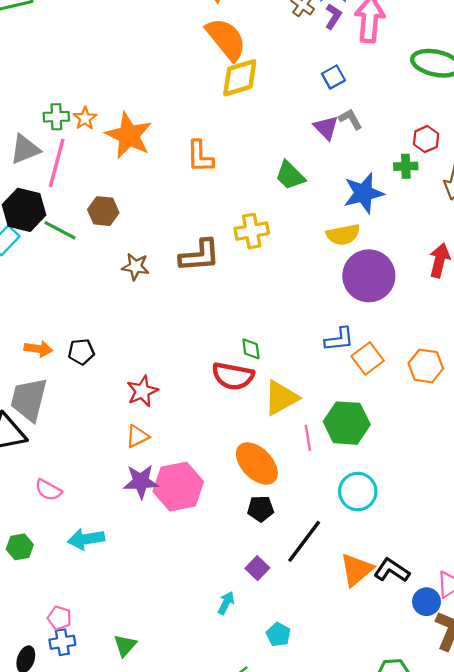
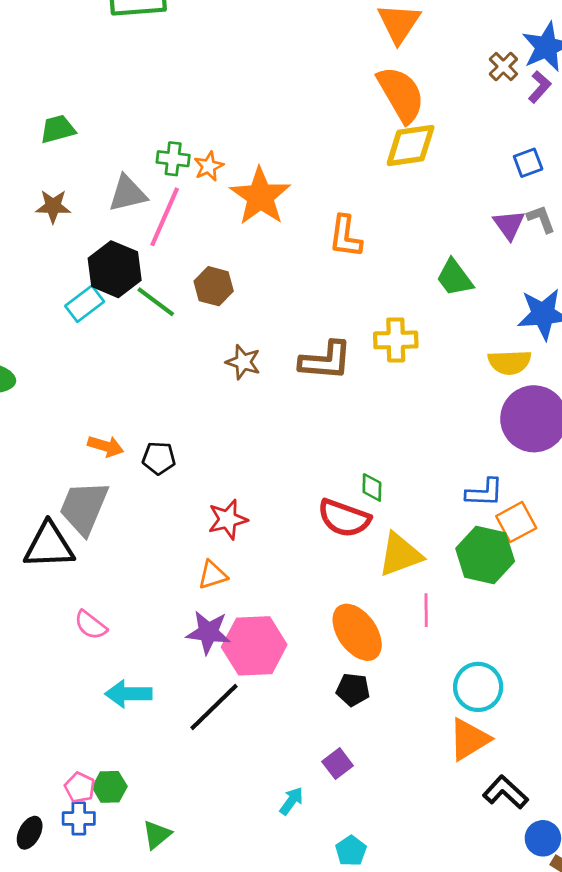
green hexagon: (347, 423) -> (485, 555), moved
black line: (304, 541) -> (214, 707), moved
green hexagon: (20, 547) -> (110, 787), moved
orange triangle: (357, 570) -> (469, 739), moved

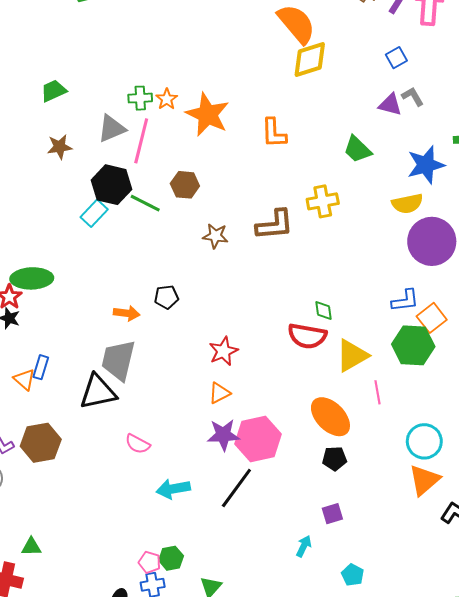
purple triangle: (509, 225) -> (390, 105), turned -30
black pentagon: (159, 458) -> (166, 297), moved
purple square: (338, 764) -> (332, 514), turned 30

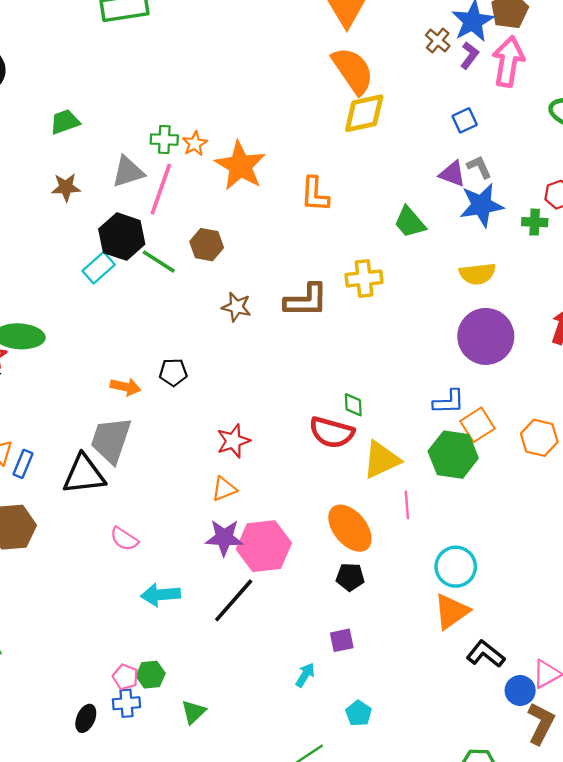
blue star: (426, 165) -> (482, 205), moved
yellow semicircle: (407, 204) -> (477, 274), moved
blue rectangle: (41, 367) -> (23, 464), moved

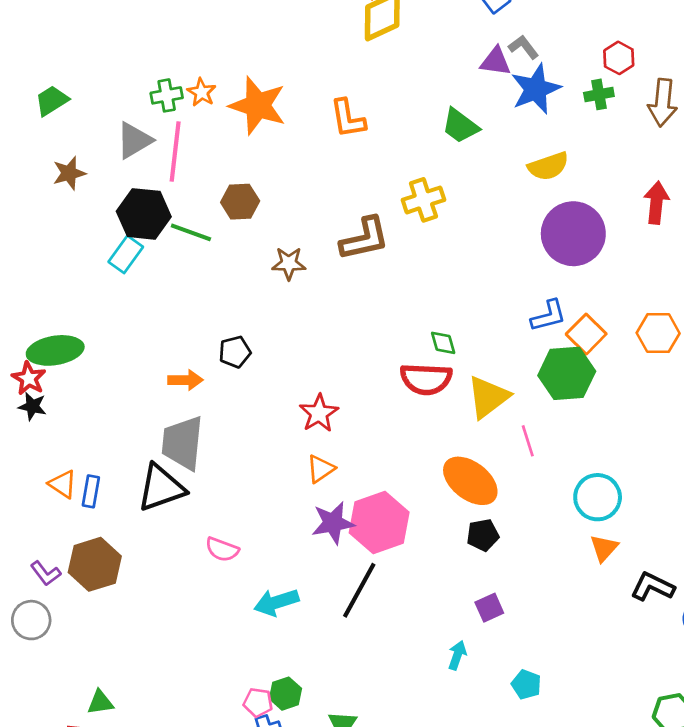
orange triangle: (451, 611) -> (604, 548), size x0.7

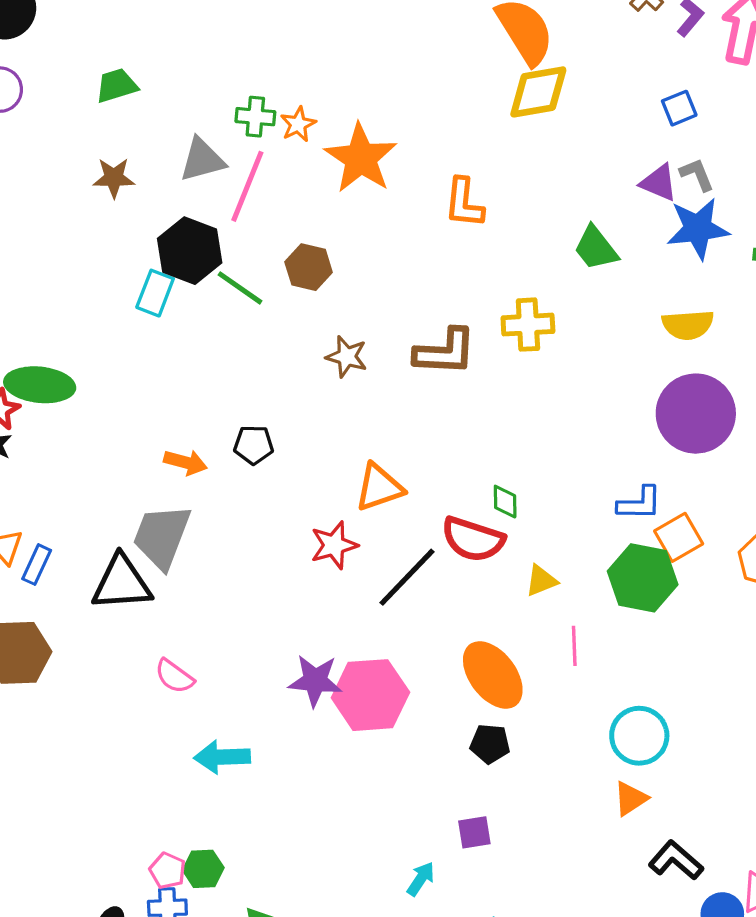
cyan rectangle: (126, 254) -> (155, 293), turned -30
yellow triangle: (488, 397) -> (541, 581), size x0.6
orange triangle: (321, 469) -> (379, 487), moved, size x1.4
black line: (359, 590) -> (407, 577), moved

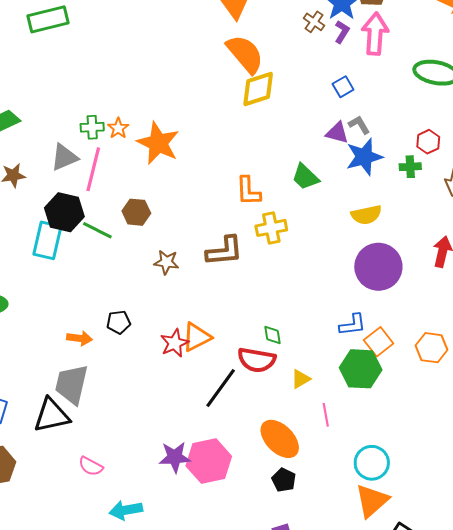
orange L-shape: (464, 203) -> (248, 191), moved
cyan rectangle: (155, 293) -> (47, 240), size x1.4
red star: (334, 545) -> (175, 343), moved
black pentagon: (490, 744) -> (284, 480), turned 30
orange triangle: (631, 799) -> (372, 501), size x1.6

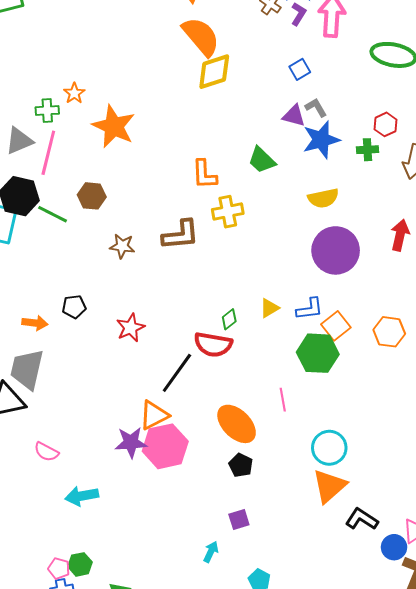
orange star: (118, 128) -> (74, 93), moved
green diamond: (273, 335) -> (229, 319), turned 60
orange triangle: (197, 337) -> (154, 415), moved
yellow triangle: (301, 379) -> (269, 308), moved

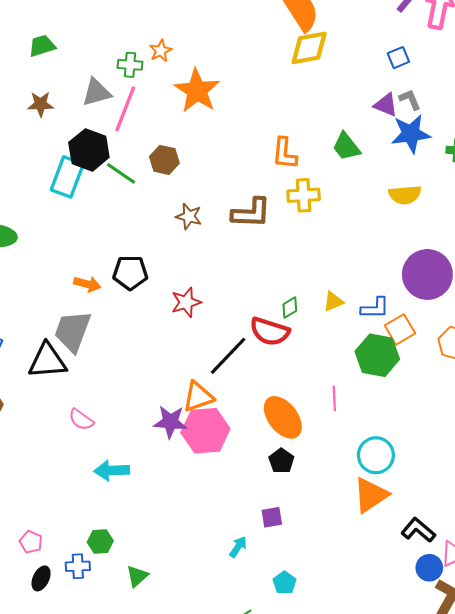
purple circle: (336, 250) -> (427, 274), moved
black pentagon: (74, 307) -> (130, 273), size x1.4
black L-shape: (362, 519) -> (418, 530), moved
pink pentagon: (59, 569) -> (31, 542), moved

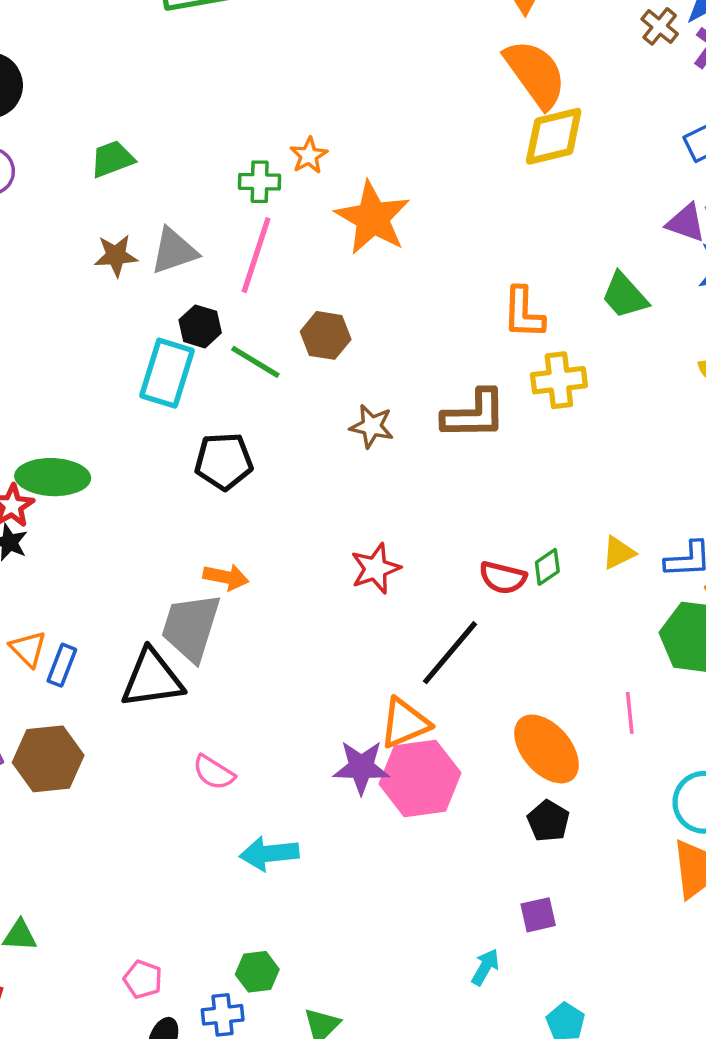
gray triangle: (97, 92) -> (174, 251), moved
black hexagon: (89, 150) -> (200, 326), size x0.6
black pentagon: (130, 273) -> (224, 461), moved
orange arrow: (87, 284) -> (226, 577), moved
red semicircle: (270, 331) -> (503, 578), moved, size x0.7

